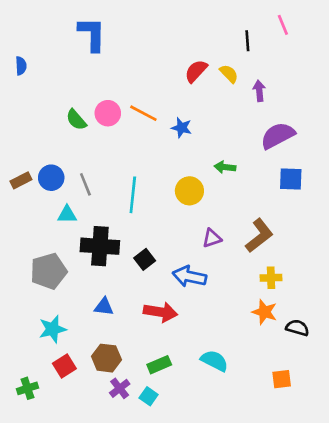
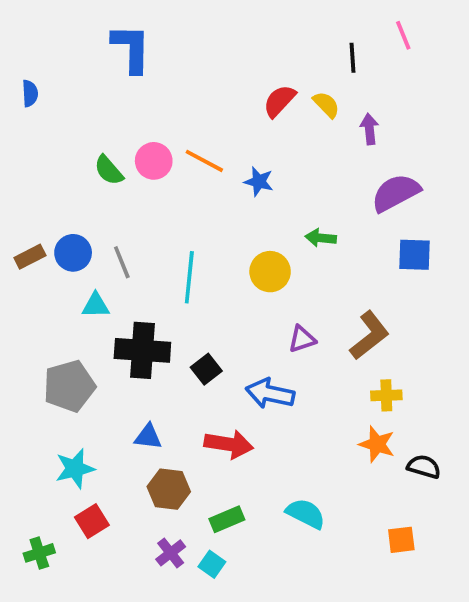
brown hexagon: (106, 358) -> (169, 489), moved

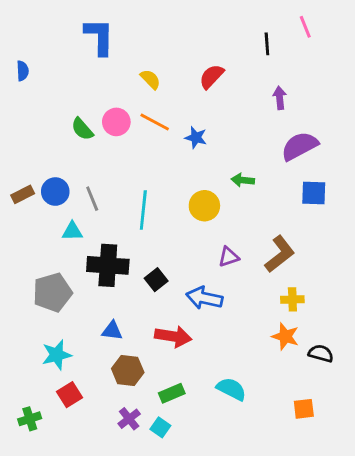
yellow semicircle: (326, 105) -> (150, 79), moved

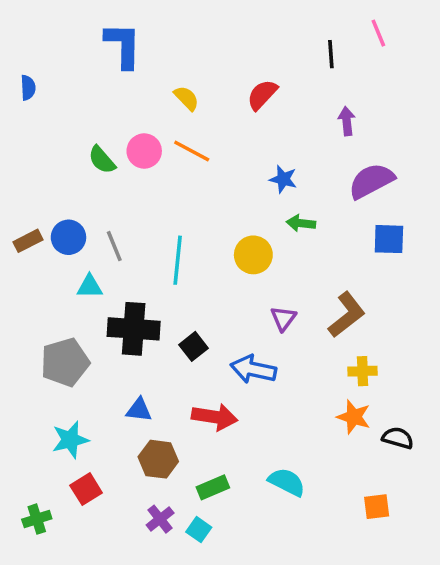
blue star: (196, 138) -> (283, 179), moved
purple triangle: (229, 257) -> (283, 318), turned -35

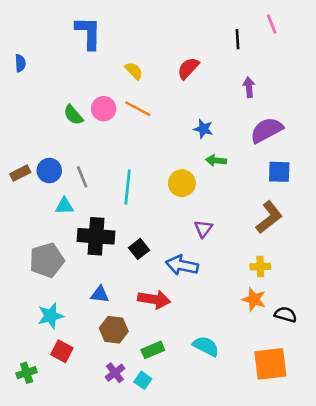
brown L-shape: (347, 315) -> (269, 217), moved
red square: (86, 489) -> (62, 351), turned -30
orange square: (377, 507) -> (270, 364), size x1.8

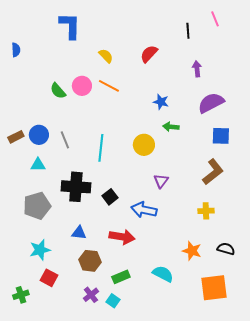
cyan triangle: (64, 206) -> (38, 165), moved
orange star: (254, 299) -> (192, 251), moved

